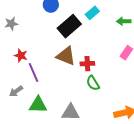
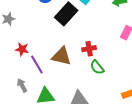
brown triangle: (66, 56) -> (61, 56), moved
gray arrow: (16, 91) -> (22, 85), turned 104

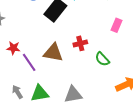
green semicircle: (97, 67) -> (102, 59), moved
gray arrow: (22, 85) -> (17, 92), moved

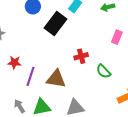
brown triangle: (53, 53) -> (56, 79), moved
purple line: (29, 62) -> (30, 76), turned 54

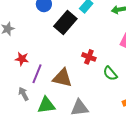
red cross: (81, 56) -> (89, 57), turned 32
gray arrow: (19, 106) -> (23, 94), moved

